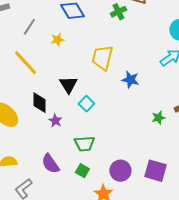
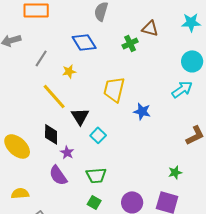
yellow line: (25, 63) -> (54, 96), moved
green star: (158, 118) -> (175, 172), moved
purple semicircle: (50, 164) -> (58, 175), moved

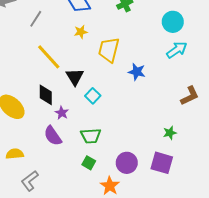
cyan circle: (192, 61) -> (173, 22), moved
yellow star: (69, 71) -> (81, 32), moved

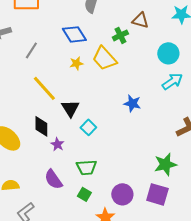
yellow trapezoid: (109, 50) -> (104, 58), moved, turned -56
green star: (170, 133) -> (165, 164), size x1.6
purple semicircle: (53, 136) -> (53, 179), moved

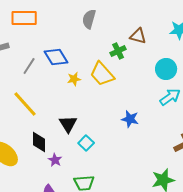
blue diamond: (74, 34) -> (56, 57), moved
yellow line: (44, 88) -> (25, 104), moved

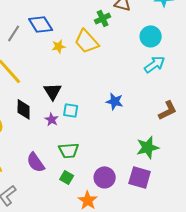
blue star: (130, 119) -> (115, 101), moved
cyan square: (86, 143) -> (71, 110), turned -35
purple star: (55, 160) -> (52, 119), moved

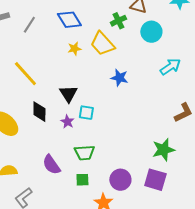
blue diamond: (41, 24) -> (69, 20), moved
gray line: (14, 33) -> (29, 25), moved
cyan circle: (151, 36) -> (151, 32), moved
blue star: (115, 101) -> (119, 78), moved
green square: (67, 177) -> (82, 180), turned -32

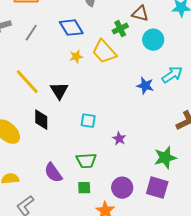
blue star: (119, 78) -> (145, 86), moved
black triangle: (68, 94) -> (59, 91), moved
purple star: (67, 122) -> (119, 139), moved

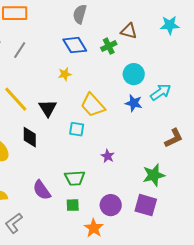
blue diamond: (71, 28) -> (75, 45), moved
cyan circle: (153, 40) -> (134, 74), moved
yellow trapezoid: (104, 52) -> (93, 105), moved
cyan square: (88, 121) -> (77, 129), moved

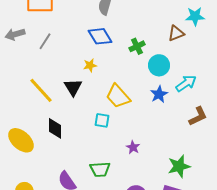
brown triangle: (129, 31) -> (176, 33), moved, turned -36
green cross: (109, 46) -> (137, 46), moved
blue star: (134, 103) -> (159, 94), turned 30
black triangle: (48, 108) -> (73, 87), moved
brown L-shape: (174, 138) -> (198, 116), moved

